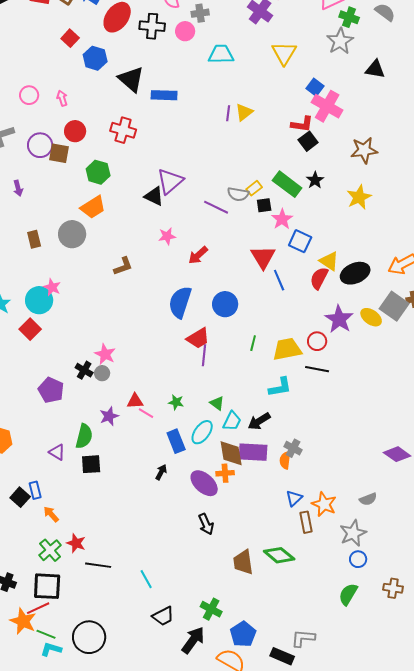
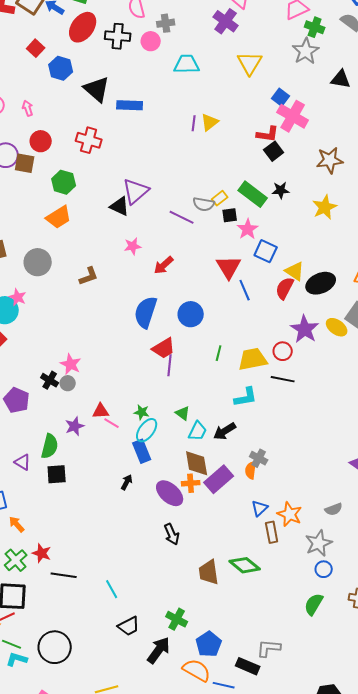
black star: (315, 180) -> (281, 190), turned 30
gray circle: (72, 234) -> (38, 262), moved
cyan ellipse: (202, 432) -> (147, 430), moved
purple rectangle: (253, 452) -> (219, 479), moved, turned -44

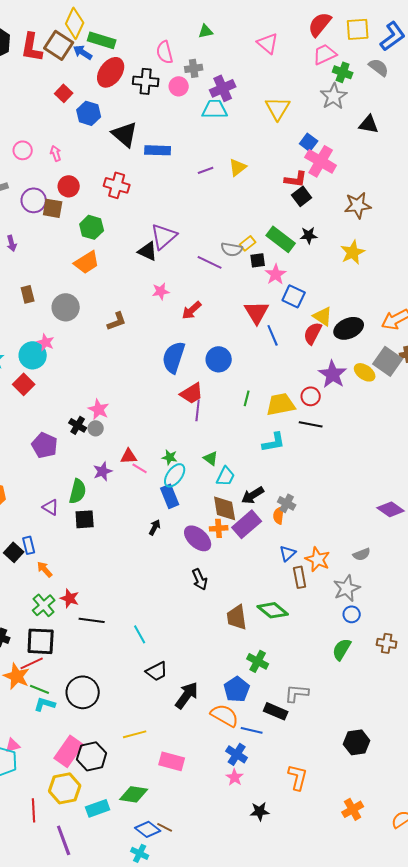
purple cross: (226, 21) -> (223, 88), moved, turned 30
purple line: (194, 123) -> (206, 170), moved, turned 63
black arrow: (225, 431) -> (253, 495), moved
green cross: (177, 619) -> (258, 661), moved

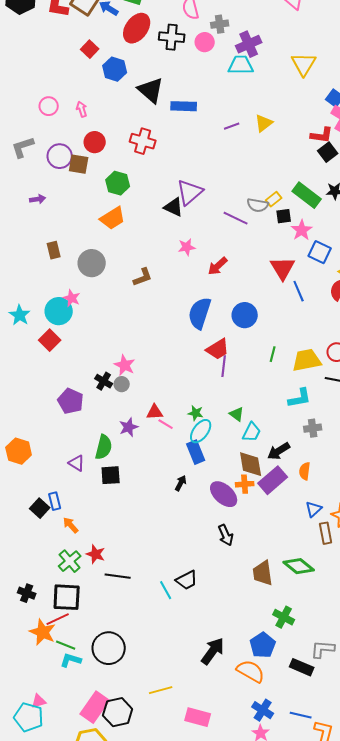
purple arrow: (12, 243) -> (38, 199), turned -84
gray cross: (287, 503) -> (313, 428), moved, turned -36
black trapezoid: (157, 671) -> (187, 580), moved
blue line: (252, 730) -> (301, 715), moved

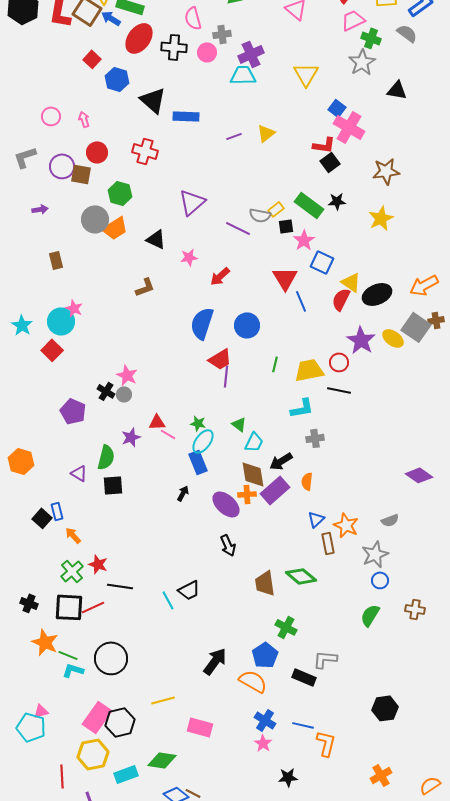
black triangle: (174, 207) -> (156, 239), moved
gray circle: (92, 263) -> (95, 219), moved
red line: (58, 619) -> (93, 607), moved

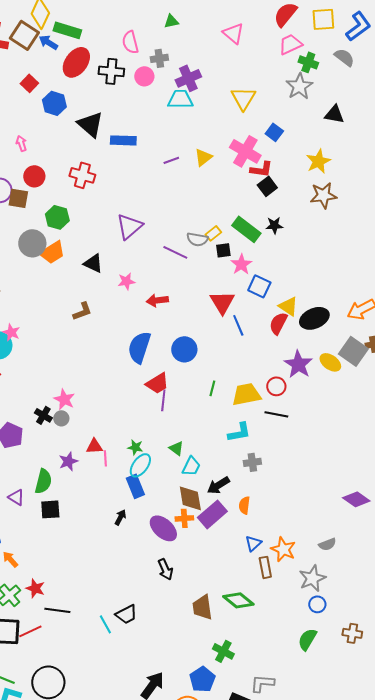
pink cross: (349, 127) -> (245, 151), moved
yellow star: (381, 218) -> (318, 161), moved
red arrow: (220, 276) -> (157, 300), turned 35
pink line: (168, 434) -> (105, 458), turned 56

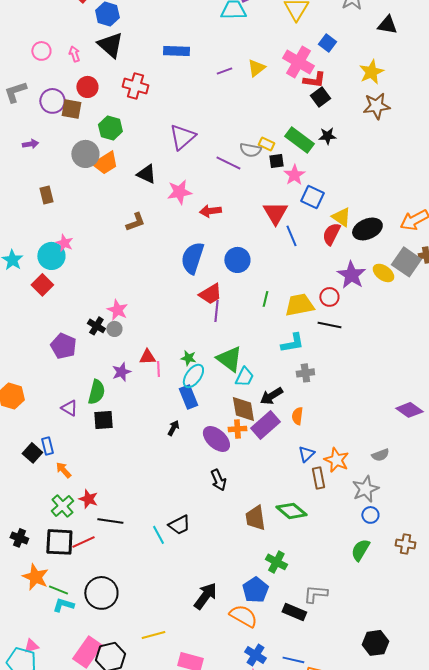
black triangle: (90, 124) -> (110, 45), moved
yellow rectangle: (213, 233) -> (266, 144), turned 63
pink star: (126, 281) -> (179, 192), size x1.4
green triangle: (176, 448) -> (229, 359), size x1.8

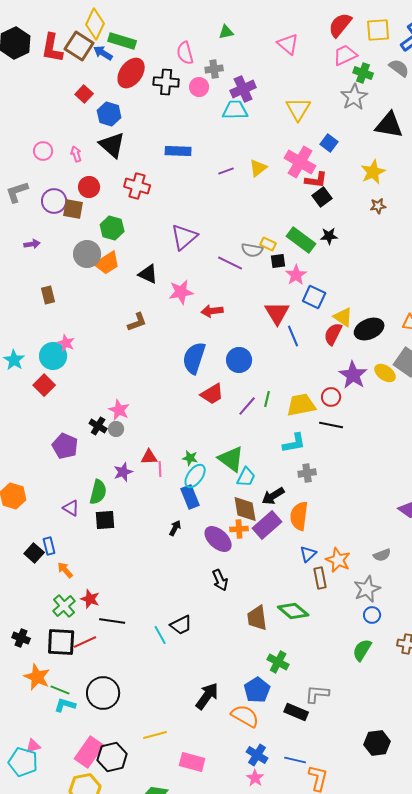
black triangle: (387, 25) -> (389, 125), size x1.4
brown star: (376, 106) -> (378, 206), size x0.6
purple line: (216, 311) -> (247, 406), moved, turned 35
orange semicircle: (297, 416) -> (299, 516), size x1.6

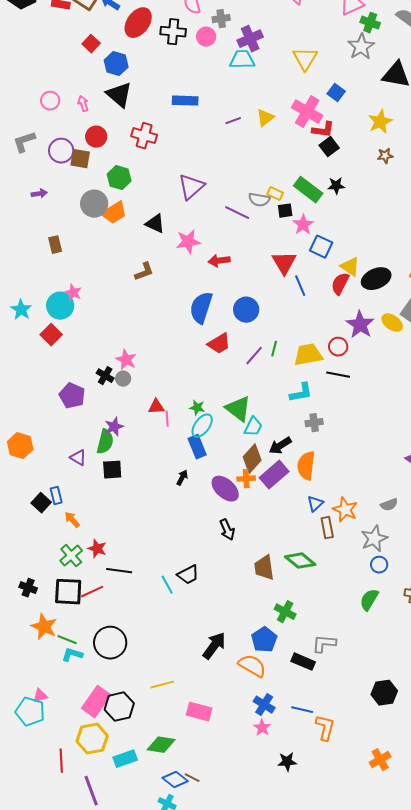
purple star: (123, 472) -> (114, 427), moved
brown diamond: (245, 509) -> (252, 459), turned 52

